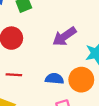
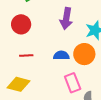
purple arrow: (64, 36) -> (66, 19), turned -40

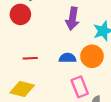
red circle: (21, 24) -> (20, 14), moved

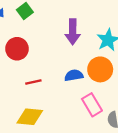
red circle: (20, 14) -> (17, 49), moved

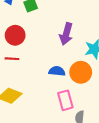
red line: (33, 82) -> (12, 59), moved

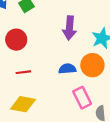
red line: (12, 59) -> (23, 72), moved

